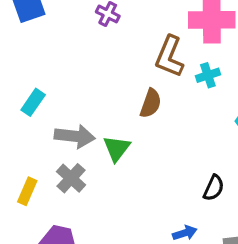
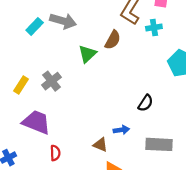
gray arrow: (75, 136) -> (63, 21), moved
green triangle: (117, 148) -> (87, 54), moved

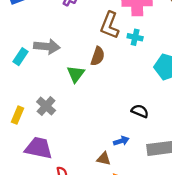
cyan cross: (154, 27) -> (135, 37), turned 32
black semicircle: (145, 103) -> (140, 111), turned -91

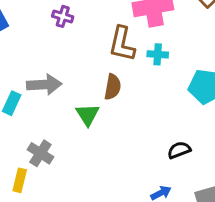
gray cross: (46, 106) -> (40, 153), moved
black semicircle: (140, 111) -> (179, 150), turned -35

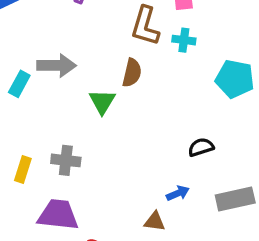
gray cross: (40, 153) -> (66, 160), moved, turned -30

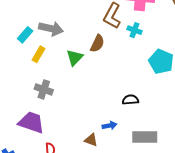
yellow rectangle: (23, 169) -> (38, 54), moved

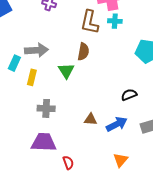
cyan cross: (134, 30) -> (115, 21), moved
blue arrow: (110, 125) -> (117, 124), size x1.5
brown triangle: (91, 140) -> (91, 119), moved

